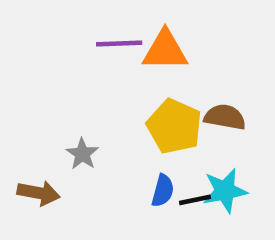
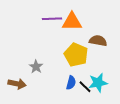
brown semicircle: (225, 117) -> (98, 41), moved
black line: (195, 200) -> (85, 87), turned 56

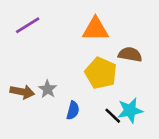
purple line: (52, 19) -> (28, 25), moved, turned -30
blue semicircle: (71, 83) -> (73, 110), moved
brown arrow: (17, 84) -> (22, 92), moved

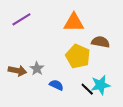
blue semicircle: (73, 110) -> (56, 85), turned -80

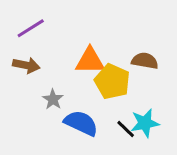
orange triangle: (74, 22) -> (90, 61), moved
brown arrow: (17, 71) -> (26, 65), moved
blue semicircle: (56, 85) -> (81, 123), size x1.6

